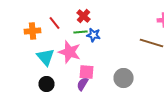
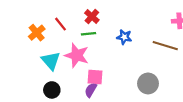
orange cross: (32, 31) -> (37, 33), turned -35
blue star: (94, 35) -> (124, 37), moved
gray circle: (124, 78) -> (148, 83), moved

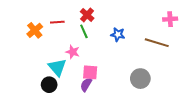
red line: (60, 24) -> (57, 22), turned -56
green line: (89, 34) -> (84, 31), turned 72
pink star: (77, 55) -> (73, 52), size x0.6
cyan triangle: (51, 61) -> (57, 67), moved

